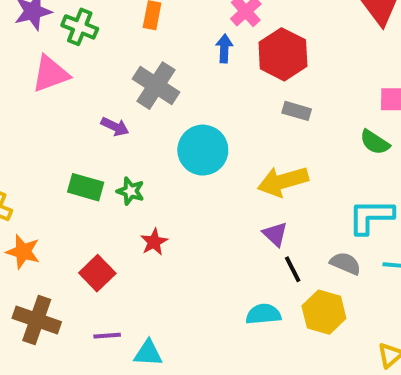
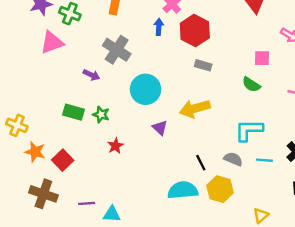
purple triangle: (275, 234) -> (160, 128), moved
red square: (97, 273) -> (63, 160), moved
cyan semicircle: (263, 314) -> (183, 190), size x1.4

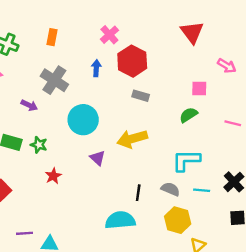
blue arrow: (159, 27) -> (96, 68), moved
green semicircle: (251, 85) -> (188, 115), turned 114
black line: (201, 163) -> (138, 193), turned 35
yellow hexagon: (220, 189) -> (178, 220), moved

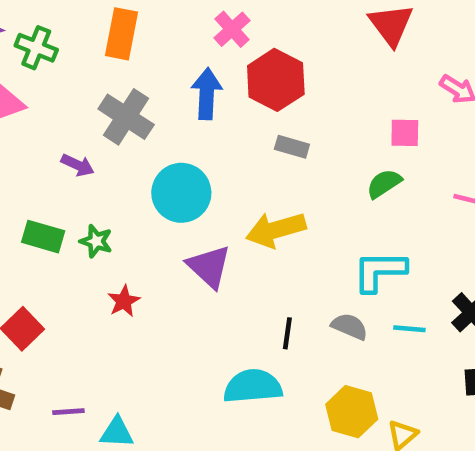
orange rectangle: (52, 37) -> (121, 34), size x1.5
blue arrow: (96, 68) -> (207, 94), size x1.5
purple triangle: (97, 158) -> (209, 267), size x1.5
yellow hexagon: (178, 220) -> (352, 412), moved

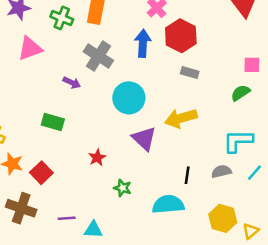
green cross: (36, 48) -> (62, 18), moved
green star: (96, 241) -> (123, 188), moved
gray semicircle: (350, 326) -> (221, 171), turned -36
cyan line: (409, 329) -> (254, 173), turned -54

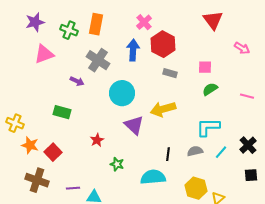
pink square: (252, 65) -> (205, 67), moved

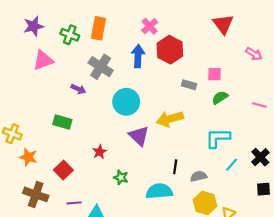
gray rectangle: (170, 73) -> (189, 85), moved
gray semicircle: (195, 151) -> (199, 176), moved
red square: (53, 152) -> (63, 170), moved

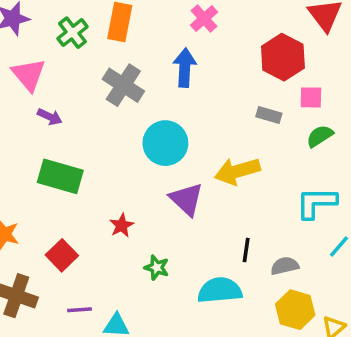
green cross: (70, 35) -> (72, 33), turned 30
red hexagon: (170, 50) -> (283, 57), moved
pink triangle: (43, 60) -> (29, 75), turned -50
purple arrow: (78, 89) -> (50, 117), moved
green rectangle: (62, 122) -> (60, 176), size x1.4

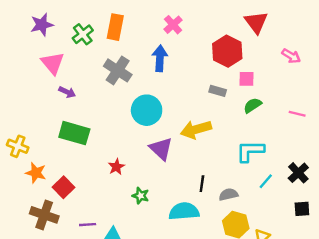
red square: (62, 255) -> (63, 187), moved

